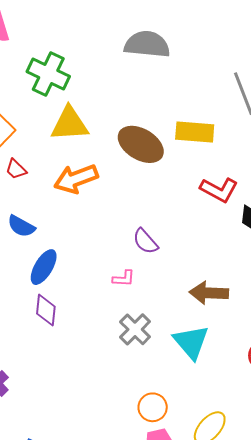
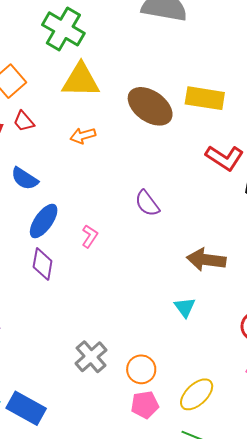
orange arrow: (76, 179) -> (83, 136), size x0.6
pink L-shape: (124, 278) -> (90, 236), moved, turned -65
gray cross: (135, 329) -> (91, 357), moved
cyan triangle: (191, 342) -> (185, 307), size x0.6

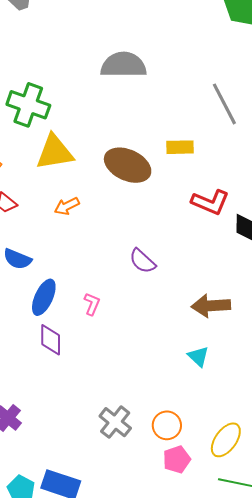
yellow rectangle: (205, 98) -> (180, 147), size x0.7

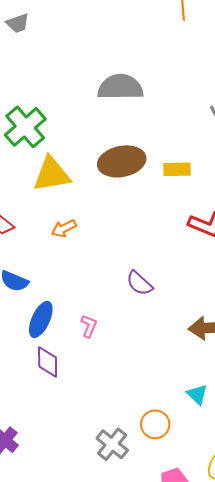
green cross: (28, 105) -> (25, 127), turned 30
brown ellipse: (128, 165) -> (122, 161), moved, turned -36
cyan triangle: (198, 356) -> (197, 394), moved
orange circle: (167, 425) -> (155, 424), moved

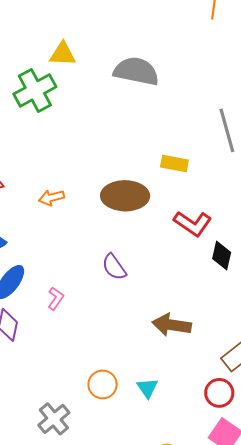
brown ellipse: (122, 161) -> (125, 196), moved
yellow triangle: (52, 174) -> (63, 54), moved, size x0.7
orange circle: (155, 424) -> (103, 384), moved

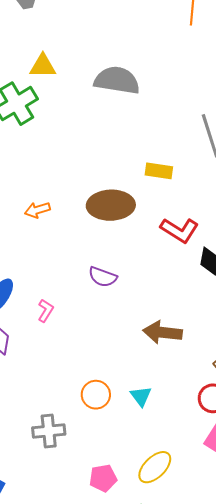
purple semicircle: (114, 267) -> (103, 277), turned -32
gray cross: (54, 419) -> (49, 431), turned 36

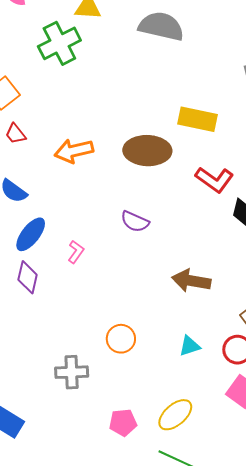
yellow rectangle: (159, 171) -> (197, 119), size x1.4
orange arrow: (37, 210) -> (74, 151), size x1.5
cyan triangle: (141, 396) -> (190, 346), moved, turned 45

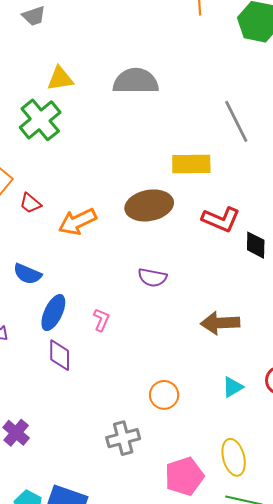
red trapezoid: (15, 134) -> (30, 203), moved
yellow ellipse: (175, 415) -> (234, 457), turned -51
pink pentagon: (123, 423) -> (184, 476), size x1.4

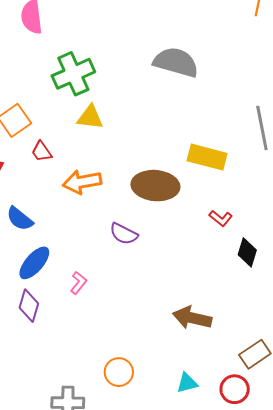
yellow triangle: (60, 79) -> (90, 117), moved
red L-shape: (221, 219) -> (221, 218), size x0.6
purple semicircle: (152, 278) -> (124, 234), moved

